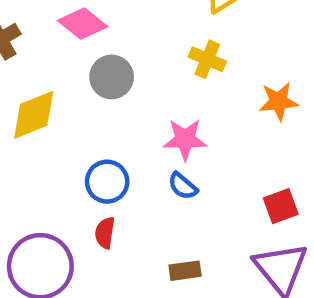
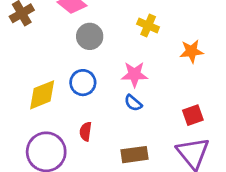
yellow diamond: (34, 115) -> (42, 95), moved
blue circle: (107, 182) -> (83, 83), moved
brown rectangle: (185, 271) -> (134, 155), size x1.4

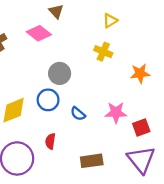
gray circle: (90, 36) -> (60, 73), moved
pink star: (134, 74) -> (116, 113), moved
blue semicircle: (133, 103) -> (78, 114), moved

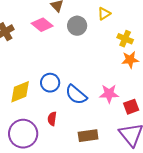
yellow cross: (103, 52) -> (125, 39), moved
gray circle: (60, 73) -> (77, 26), moved
blue semicircle: (78, 114) -> (76, 95), size x1.6

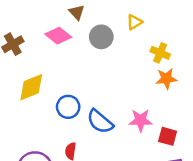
yellow diamond: (20, 92) -> (31, 87), moved
red square: (131, 107) -> (168, 136), turned 35

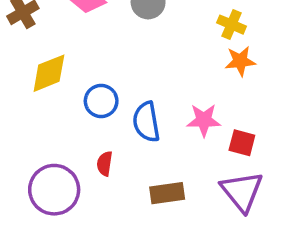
blue semicircle: (100, 122) -> (146, 122), turned 40

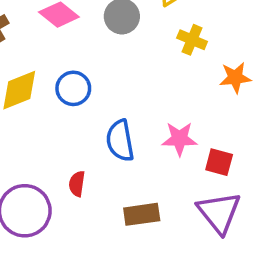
yellow cross: (232, 25) -> (192, 40), moved
orange star: (240, 61) -> (235, 78), moved
blue circle: (101, 101) -> (73, 88), moved

